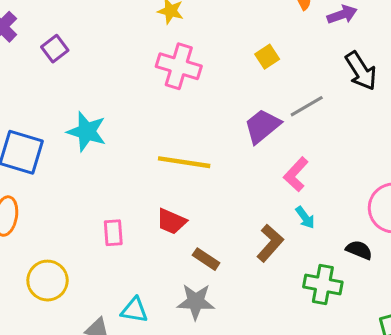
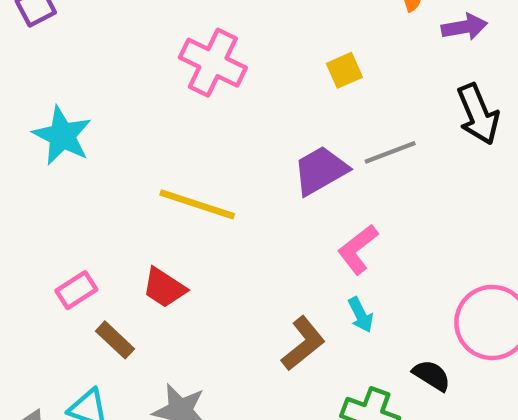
pink rectangle: (113, 233) -> (76, 290), turned 52
brown rectangle: (206, 259) -> (115, 340), moved

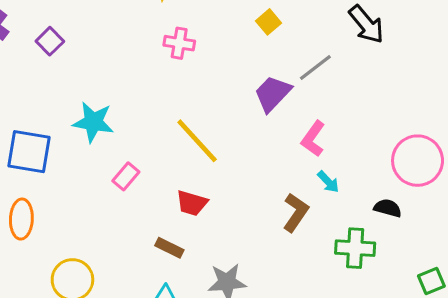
pink cross: (213, 63) -> (179, 43), size x0.7
yellow line: (197, 204) -> (197, 141), turned 46
pink rectangle: (76, 290) -> (126, 176), moved

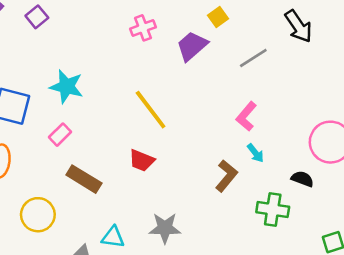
pink cross: (179, 43) -> (143, 28), turned -35
purple trapezoid: (273, 94) -> (192, 46), moved
pink rectangle: (126, 176) -> (60, 135), moved
brown rectangle: (169, 248) -> (84, 179), moved, size x1.5

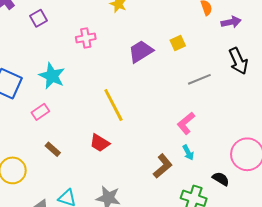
pink cross: (143, 28) -> (86, 38), moved
purple trapezoid: (192, 46) -> (141, 51), moved
brown rectangle: (84, 179) -> (53, 149), size x0.6

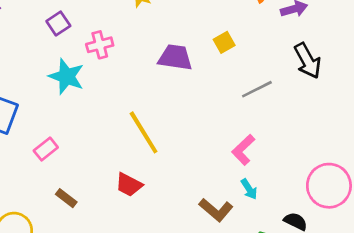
purple square: (39, 18) -> (58, 24), moved
purple trapezoid: (141, 51) -> (175, 57), turned 44
cyan star: (52, 76) -> (67, 76), moved
brown L-shape: (163, 166) -> (216, 210), turned 85

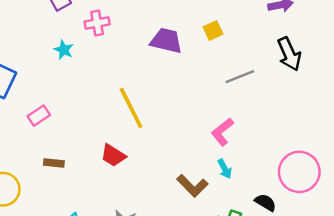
cyan star: (67, 76) -> (64, 50), size x0.6
brown rectangle: (66, 198) -> (54, 163), turned -36

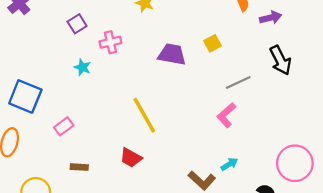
pink L-shape: (222, 132) -> (226, 115), moved
cyan arrow: (225, 169) -> (229, 164), turned -91

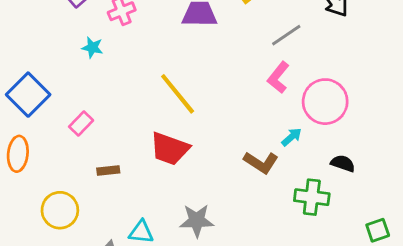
blue square: (25, 96) -> (28, 95), turned 32
red trapezoid: (131, 158) -> (170, 149), size x1.4
pink circle: (295, 163) -> (325, 102), moved

